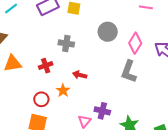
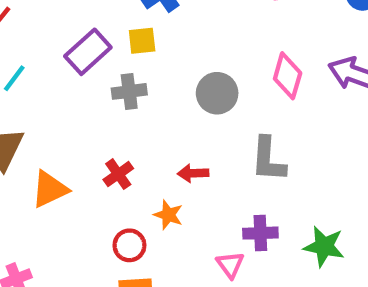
gray circle: (108, 32) -> (217, 93), moved
gray cross: (66, 43) -> (129, 91), moved
gray L-shape: (129, 71) -> (268, 159), moved

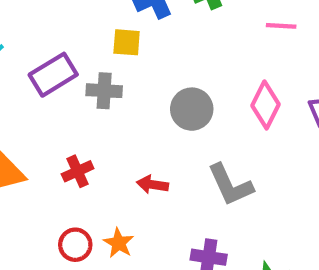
purple rectangle: (88, 52) -> (53, 75), moved
gray L-shape: (268, 159) -> (230, 185), turned -39
orange star: (168, 215) -> (119, 243), moved

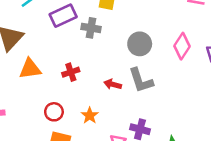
gray L-shape: (230, 185) -> (141, 80), moved
red circle: (75, 245) -> (54, 112), moved

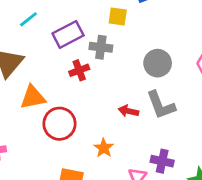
red cross: (71, 72) -> (79, 70), moved
red circle: (54, 112) -> (59, 124), moved, size x1.5

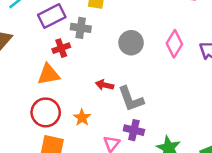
orange triangle: (33, 97) -> (48, 74), moved
gray L-shape: (161, 105) -> (131, 99), moved
red circle: (59, 124) -> (46, 112), moved

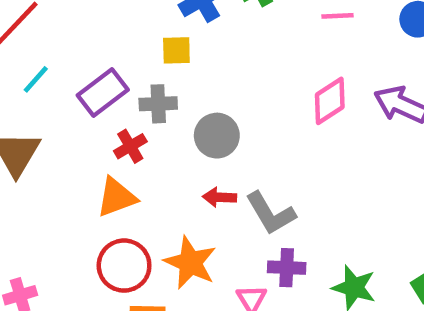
gray circle: (131, 43) -> (217, 136), moved
pink diamond: (174, 44) -> (330, 101), turned 36
orange star: (82, 118) -> (190, 263), size x1.6

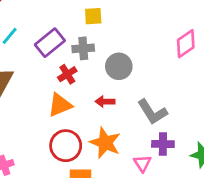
red arrow: (220, 197) -> (105, 102), moved

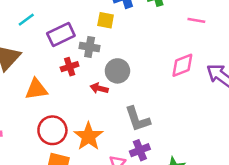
red arrow: (105, 102) -> (99, 88), moved
orange triangle: (60, 105) -> (36, 89), moved
purple cross: (163, 144) -> (140, 150), turned -36

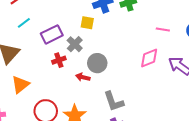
pink line: (196, 20) -> (163, 30), moved
gray cross: (90, 47) -> (75, 44), turned 35
orange triangle: (36, 89) -> (20, 85), moved, turned -30

